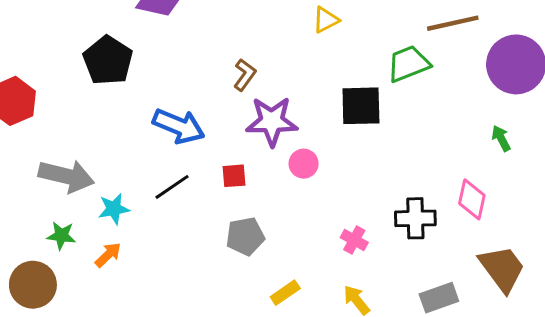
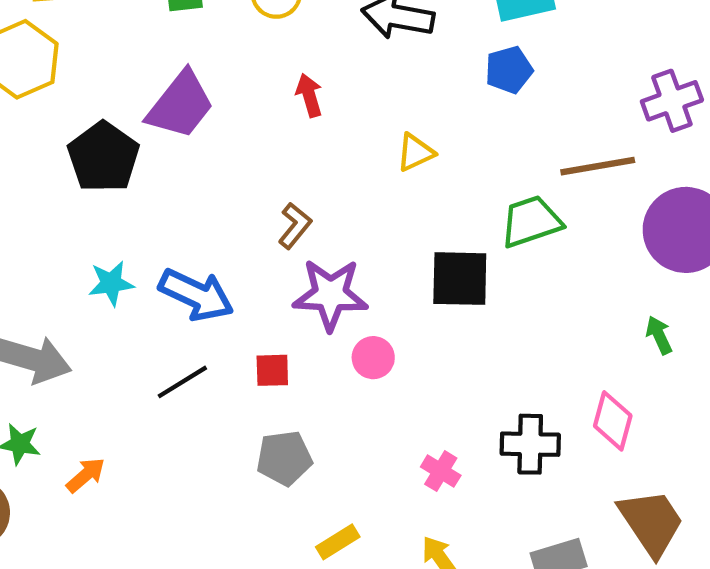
black pentagon: (108, 60) -> (103, 157), moved
cyan star: (114, 209) -> (111, 283), moved

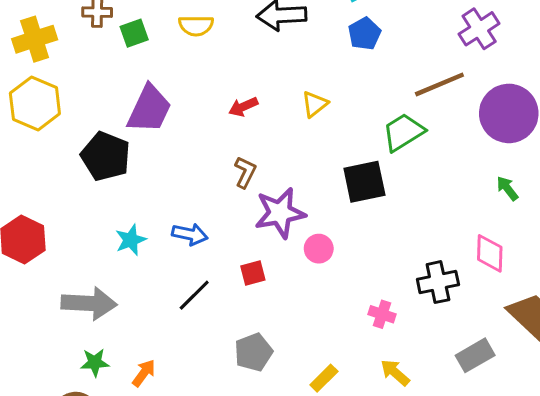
red arrow: (309, 95) -> (243, 107), moved, turned -84
blue arrow: (196, 295) -> (190, 234), size x0.7
gray pentagon: (284, 458) -> (253, 352), moved

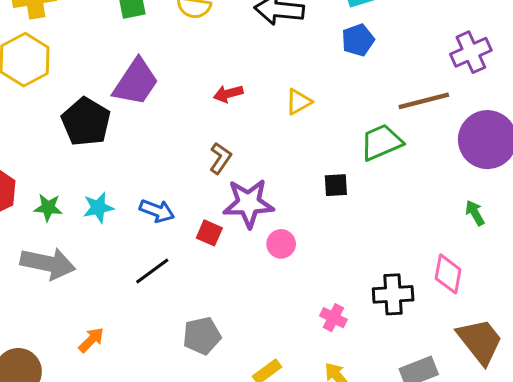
black square: (364, 182) -> (336, 185), size x0.6
red square: (253, 273) -> (209, 233), moved, turned 30
green star: (95, 362) -> (48, 208), moved

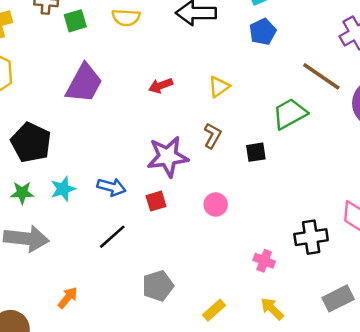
brown line: (424, 101) -> (321, 76), turned 54
black pentagon: (86, 122) -> (31, 142), moved
brown L-shape: (220, 158) -> (212, 136), moved
purple star: (248, 203) -> (168, 157), moved
red square: (209, 233) -> (156, 201), turned -35

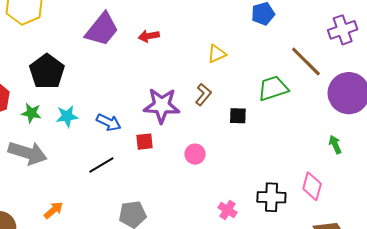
red arrow: (161, 86) -> (149, 36), moved

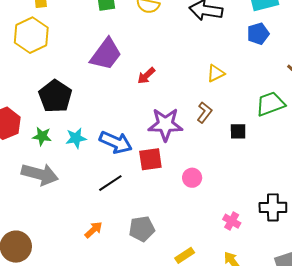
red arrow: (149, 36) -> (146, 76), moved, turned -30
blue arrow: (109, 122) -> (116, 142), size x1.4
red square: (145, 142) -> (150, 159), size x1.4
pink circle: (195, 154) -> (192, 178), moved
orange arrow: (54, 210) -> (93, 230), moved

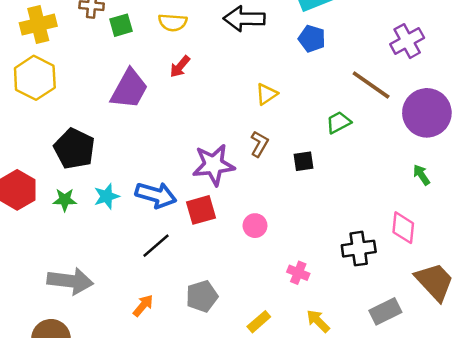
blue pentagon: (258, 34) -> (312, 39), turned -30
red arrow: (146, 76) -> (180, 67), moved
green trapezoid: (270, 104) -> (338, 122), size x0.7
gray arrow: (40, 174) -> (70, 281), moved
pink cross: (232, 221) -> (298, 273), moved

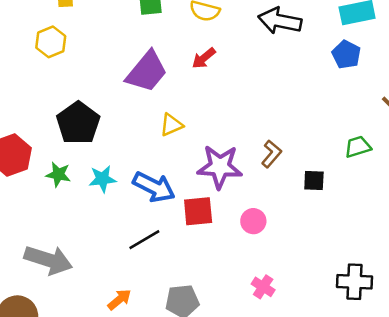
yellow hexagon: (35, 78) -> (51, 42), size x0.7
yellow triangle: (267, 94) -> (171, 125), moved
pink circle: (255, 226) -> (253, 221), moved
pink cross: (298, 273) -> (263, 287), moved

